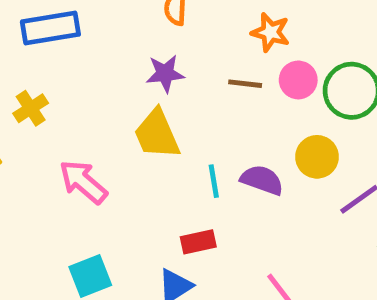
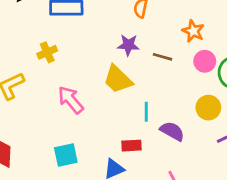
brown line: (245, 84) -> (162, 57), moved
yellow trapezoid: (157, 134) -> (118, 79), turned -32
purple semicircle: (262, 180) -> (172, 131), moved

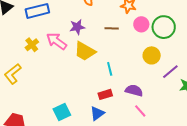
purple star: (128, 45) -> (77, 27), moved
pink arrow: (71, 100) -> (57, 41), moved
purple semicircle: (172, 131) -> (134, 90), moved

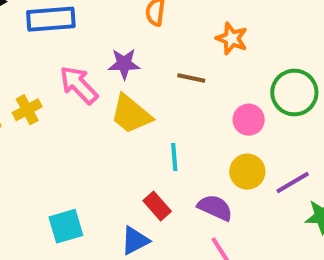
pink circle: (141, 24) -> (249, 120), moved
yellow cross: (32, 45) -> (27, 110), moved
yellow circle: (152, 55) -> (247, 172), moved
red rectangle: (105, 94) -> (157, 206), turned 56

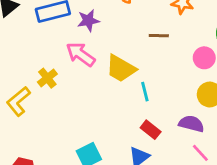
purple star: (124, 64) -> (88, 20), moved
cyan line: (174, 157) -> (145, 92), moved

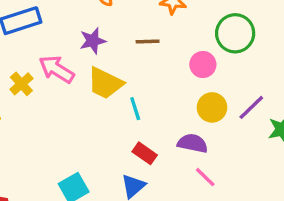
purple star: (88, 20) -> (93, 41), moved
yellow cross: (47, 78) -> (21, 84), moved

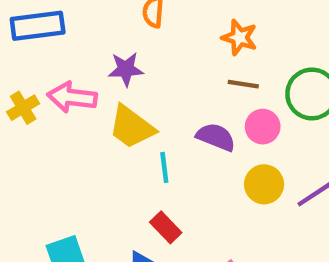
brown line: (148, 42) -> (243, 84), moved
pink arrow: (57, 69) -> (72, 97), turned -36
purple semicircle: (193, 143) -> (216, 137), moved

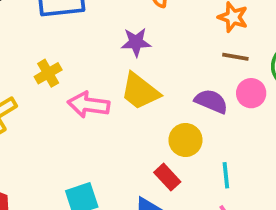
pink arrow: (72, 97) -> (89, 105), moved
cyan line: (164, 167) -> (226, 175), moved
yellow circle: (264, 184) -> (185, 140), moved

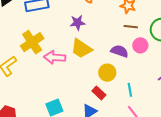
yellow cross: (48, 73) -> (32, 42), size x1.6

